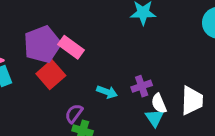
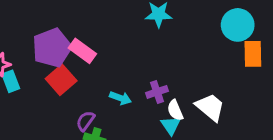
white trapezoid: (192, 101) -> (210, 107), turned -52

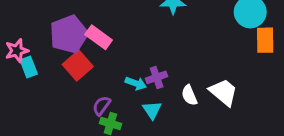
purple cross: (157, 92) -> (157, 77), moved
cyan triangle: (171, 125) -> (152, 110), moved

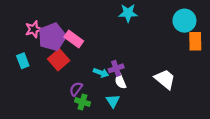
pink star: (17, 51) -> (34, 29), moved
white semicircle: (189, 95) -> (120, 81), moved
cyan triangle: (152, 110) -> (113, 101), moved

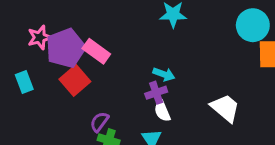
cyan arrow: (101, 73) -> (164, 74), moved

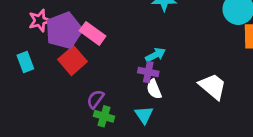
cyan arrow: (164, 74) -> (155, 55), turned -48
purple cross: (156, 93) -> (148, 72), turned 30

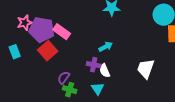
purple pentagon: (64, 31) -> (42, 30), turned 30
purple cross: (148, 72) -> (94, 65), moved
white trapezoid: (213, 86) -> (146, 69), turned -110

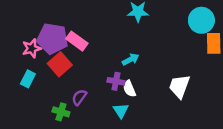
pink star: (25, 23) -> (32, 48), moved
cyan rectangle: (15, 52) -> (28, 79), moved, turned 48
green cross: (70, 90) -> (61, 112), moved

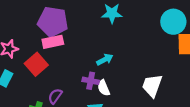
purple pentagon: (52, 39) -> (53, 22), moved
pink rectangle: (77, 41) -> (53, 42), turned -48

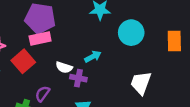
cyan circle: (173, 22) -> (131, 33), moved
white semicircle: (104, 88) -> (64, 67), moved, turned -49

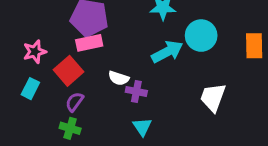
cyan arrow: (93, 57) -> (167, 52), moved, size x1.5
purple semicircle: (43, 94) -> (74, 102), moved

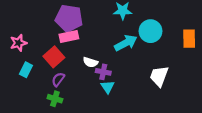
pink star: (35, 52) -> (18, 43), moved
cyan triangle: (142, 127) -> (108, 87), moved

